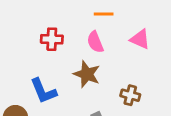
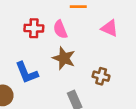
pink semicircle: (95, 42) -> (60, 29), moved

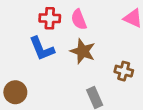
blue L-shape: (27, 73) -> (42, 49), moved

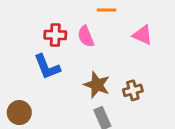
brown star: (83, 51) -> (97, 85), moved
brown cross: (124, 71) -> (133, 90), turned -30

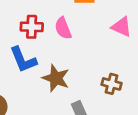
brown star: (97, 85) -> (56, 78), moved
brown cross: (133, 90) -> (112, 84), turned 30

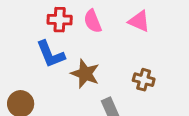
pink triangle: (122, 27) -> (139, 21), moved

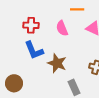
red cross: (60, 20) -> (31, 25), moved

